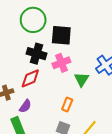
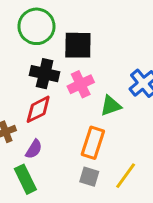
green triangle: (82, 79) -> (111, 106), turned 42
orange rectangle: (67, 105) -> (93, 143), size x1.5

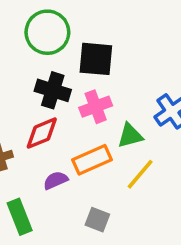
orange rectangle: (93, 143) -> (92, 160), moved, turned 44
purple semicircle: (34, 149) -> (56, 180), moved, turned -150
yellow line: (126, 176) -> (140, 174), moved

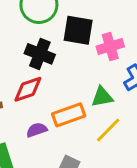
pink cross: (96, 107) -> (110, 46), moved

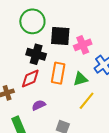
orange rectangle: (69, 115) -> (58, 73), moved, turned -55

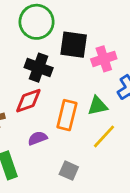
orange rectangle: (58, 73) -> (67, 115), moved

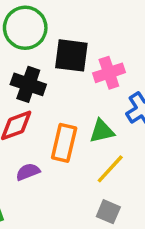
gray square: (69, 171) -> (108, 212), moved

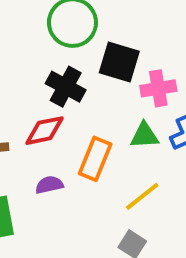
green triangle: (102, 131) -> (145, 135), moved

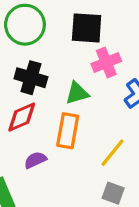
black square: (119, 62) -> (87, 28), moved
green triangle: (145, 135) -> (77, 93), moved

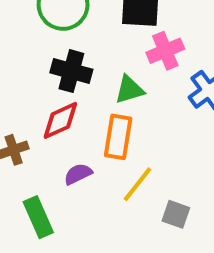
yellow line: (113, 153) -> (137, 184), moved

